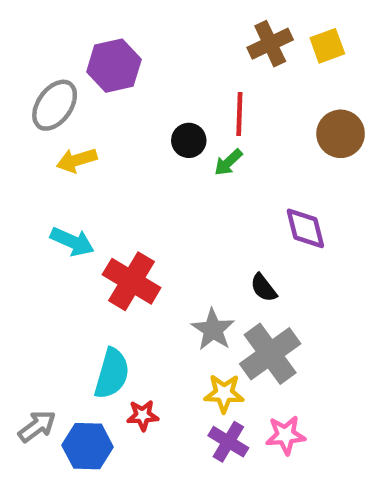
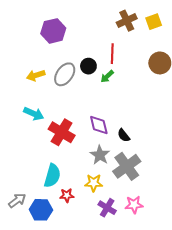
gray ellipse: (55, 105) -> (65, 74), moved
purple diamond: (305, 228) -> (99, 125), moved
yellow star: (224, 393) -> (94, 183), moved

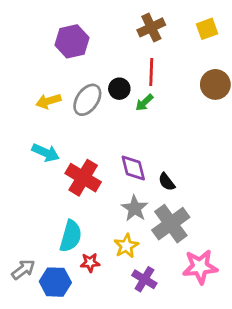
brown cross: (127, 21) -> (151, 27), moved
yellow star: (94, 183) -> (126, 246), turned -30
pink star: (134, 205) -> (200, 267), moved, size x1.4

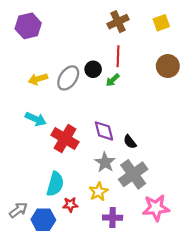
purple hexagon: (72, 41) -> (28, 26), moved
purple cross: (144, 279) -> (113, 218), turned -30

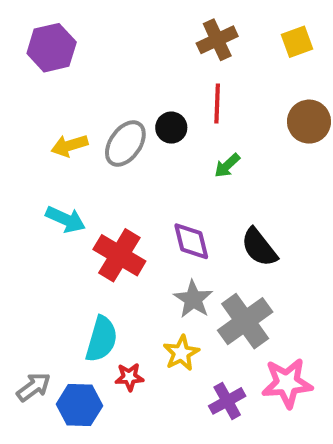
green arrow: (113, 80) -> (227, 165), moved
black semicircle: (130, 142) -> (259, 247), moved, size x1.5
purple cross: (113, 218) -> (227, 401), moved, turned -30

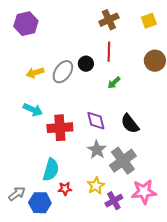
red cross: (119, 255) -> (60, 128), turned -35
yellow star: (181, 353) -> (96, 186), moved

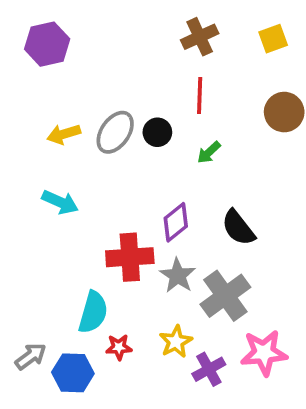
black circle: (86, 64) -> (157, 132), moved
purple diamond: (96, 121) -> (176, 222), turned 65
red cross: (60, 128) -> (130, 257), moved

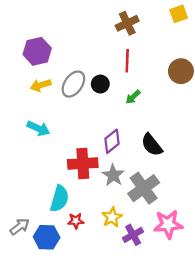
yellow square: (273, 39) -> (179, 14), moved
purple hexagon: (47, 44) -> (37, 51), moved

